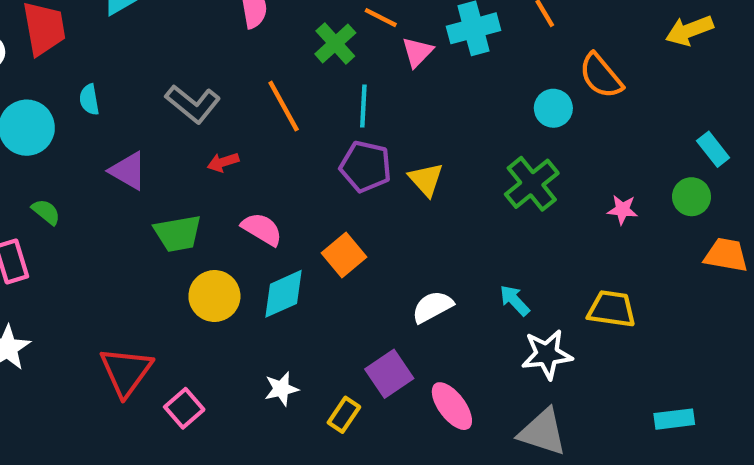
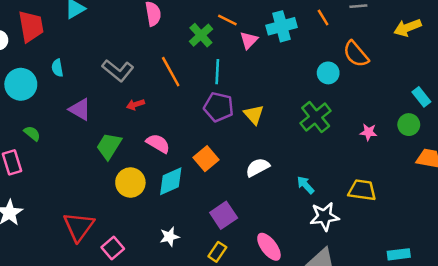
green trapezoid: (178, 233) -> (109, 146), turned 132
white semicircle: (432, 307) -> (258, 167), moved
purple square: (389, 374) -> (224, 215), moved
yellow rectangle: (344, 415) -> (217, 252), moved

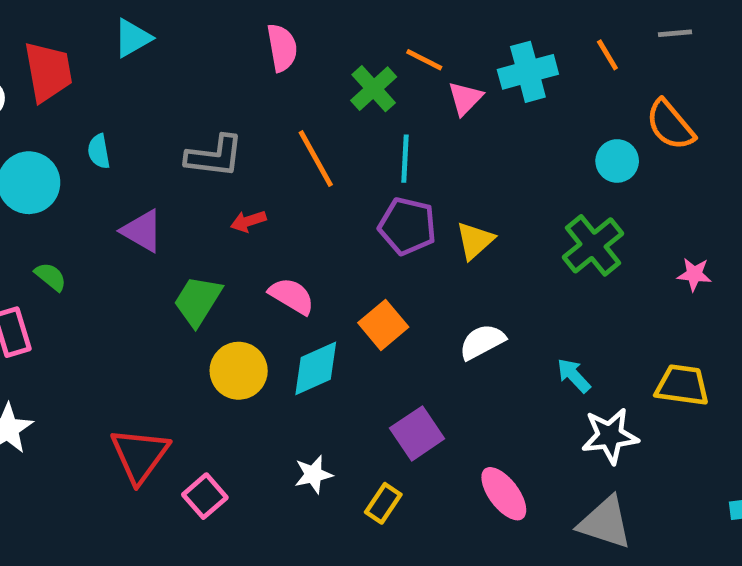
gray L-shape: (118, 70) -> (215, 156), turned -32
yellow triangle: (254, 114) -> (475, 241), turned 30
yellow rectangle: (217, 252) -> (383, 503), moved

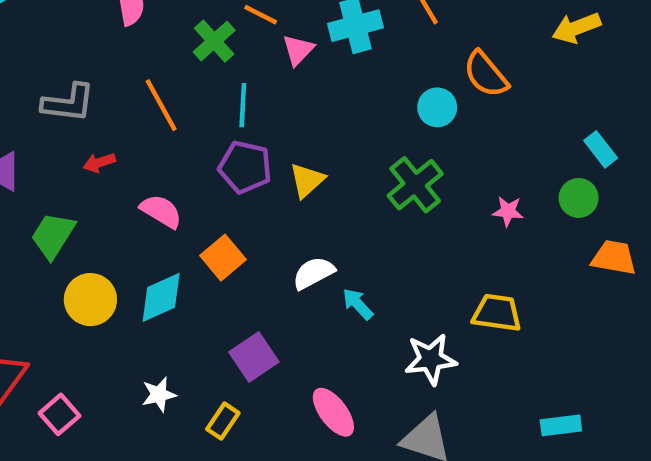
pink semicircle: (292, 296) -> (161, 211), moved
cyan arrow: (574, 376) -> (358, 304), moved

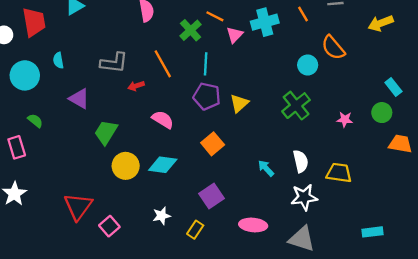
red arrow: (99, 163) -> (136, 86), moved
orange square: (223, 258) -> (213, 144), moved
white semicircle: (314, 273) -> (301, 161), moved, turned 105
cyan diamond: (161, 297) -> (163, 165), turned 32
pink ellipse: (333, 412) -> (253, 225), turned -48

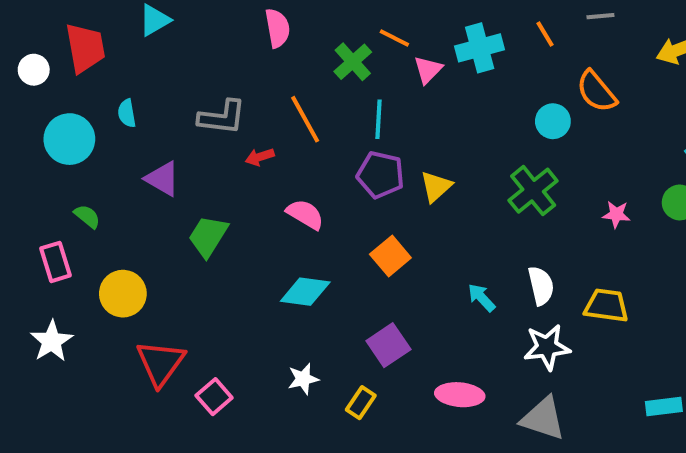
yellow circle: (126, 166) -> (123, 294), moved

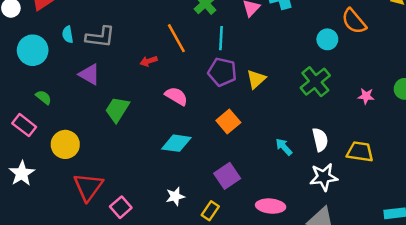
gray L-shape: (222, 117) -> (100, 37), moved
pink rectangle: (55, 262) -> (24, 125), turned -35

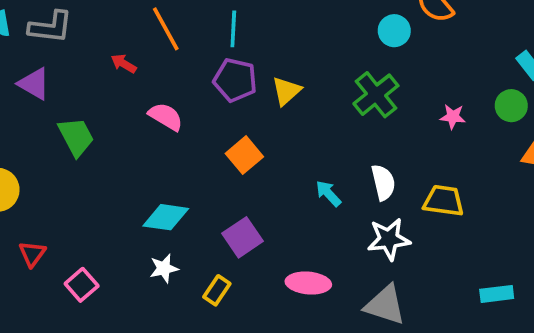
red arrow: (149, 61) -> (124, 64), turned 49
green trapezoid: (117, 109) -> (76, 137), turned 120
cyan diamond: (176, 143) -> (166, 217), moved
red triangle: (88, 187) -> (32, 254), size x0.6

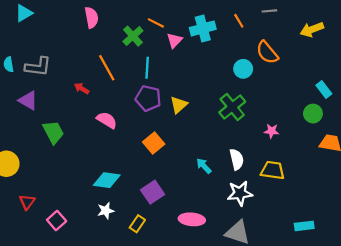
pink star: (453, 117) -> (272, 131), moved

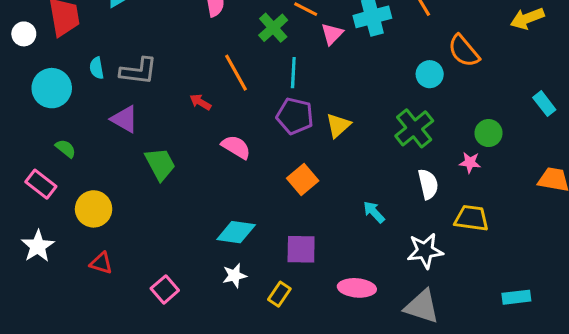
green circle: (313, 114) -> (489, 133), moved
white semicircle: (237, 159) -> (428, 184), moved
purple square: (153, 192) -> (301, 249), turned 35
red triangle: (27, 202) -> (101, 263), moved, turned -49

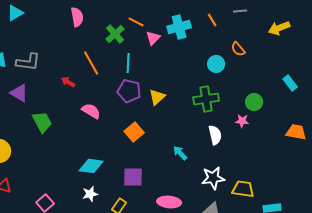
orange semicircle: (464, 51) -> (238, 49), size x0.7
green cross: (414, 128) -> (206, 99), turned 30
yellow trapezoid: (471, 218) -> (243, 189), moved

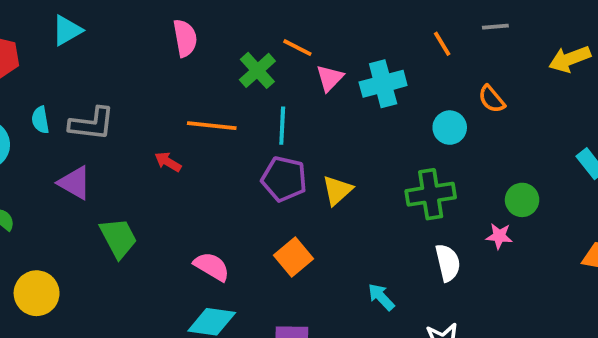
cyan cross: (179, 27) -> (383, 84), moved
orange line: (91, 63) -> (212, 126), turned -55
pink semicircle: (91, 111) -> (212, 267), moved

